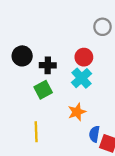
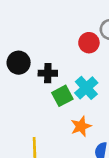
red circle: (84, 57) -> (89, 43), moved
green square: (43, 90) -> (62, 96), moved

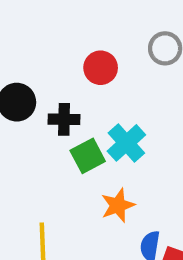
red circle: (89, 43) -> (101, 68), moved

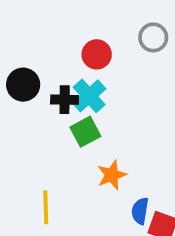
cyan cross: (126, 143) -> (89, 96), moved

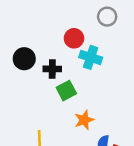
gray circle: (153, 37) -> (107, 17), moved
cyan cross: (89, 96) -> (91, 57), moved, turned -30

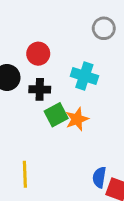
red circle: (74, 38) -> (38, 54), moved
orange star: (84, 120) -> (77, 119), moved

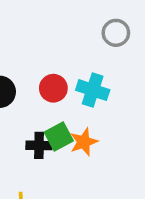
red circle: (38, 54) -> (53, 88), moved
black cross: (40, 89) -> (39, 145), moved

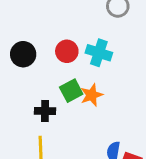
black cross: (39, 145) -> (45, 111), moved

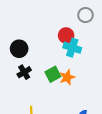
red circle: (67, 51) -> (66, 35), moved
black cross: (45, 111) -> (24, 72), moved, turned -32

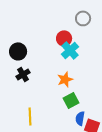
cyan cross: (72, 48) -> (70, 50), turned 30
green square: (53, 74) -> (71, 100), moved

